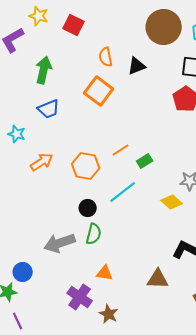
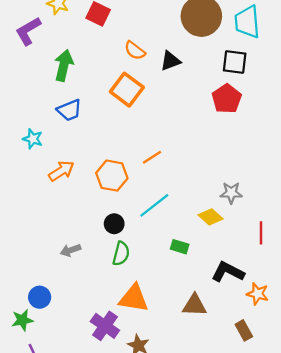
orange semicircle: (106, 57) -> (135, 51), turned -42
green rectangle: (145, 161) -> (180, 247), moved, turned 49
gray arrow: (60, 243) -> (71, 250), moved, size x0.6
orange triangle: (105, 273) -> (134, 298), size x1.6

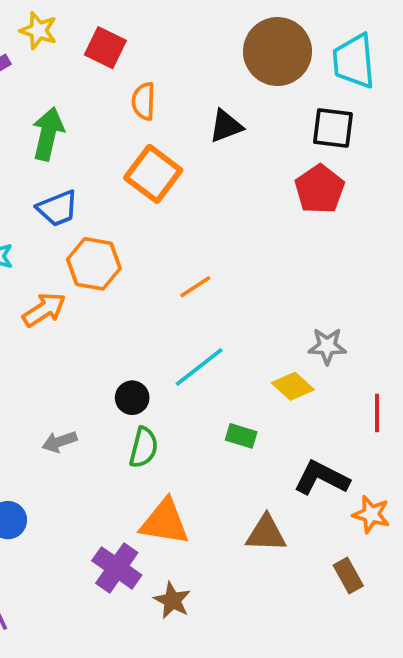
orange semicircle: (135, 51) -> (144, 101), moved, turned 55
orange hexagon: (112, 176) -> (94, 264), moved

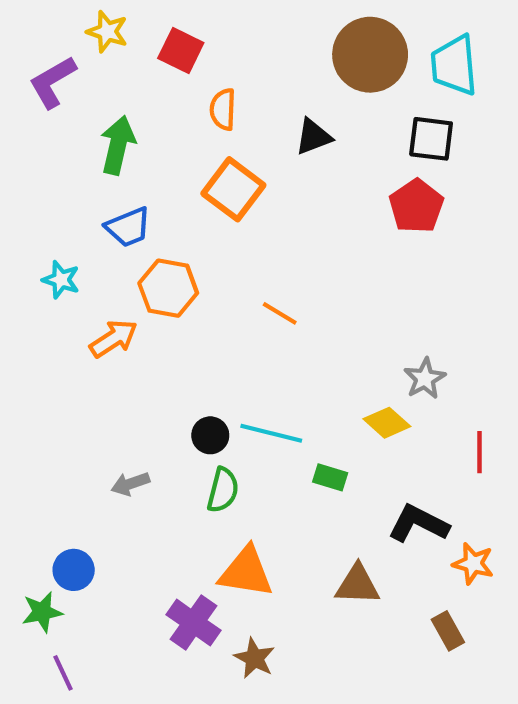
orange line: (195, 287) -> (280, 313), turned 64
gray star: (327, 346) -> (425, 379), turned -30
cyan line: (199, 367) -> (271, 433), moved, turned 52

